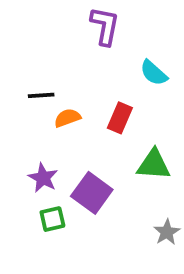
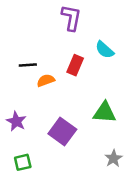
red rectangle: (120, 118) -> (75, 65), moved
purple star: (43, 178) -> (16, 121), moved
green square: (52, 219) -> (23, 162), moved

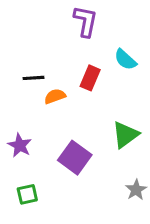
green triangle: (105, 112) -> (125, 135), turned -40

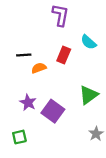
purple star: (20, 145) -> (28, 103), moved

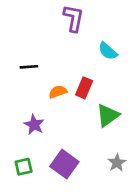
red rectangle: (64, 55) -> (84, 88), moved
orange semicircle: (39, 68) -> (58, 92), moved
purple square: (53, 111) -> (64, 164), moved

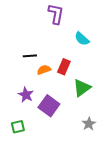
black line: (29, 67) -> (30, 56), moved
purple square: (64, 164) -> (49, 106), moved

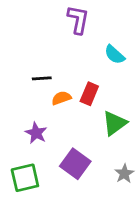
purple square: (49, 106) -> (75, 164), moved
green square: (18, 127) -> (25, 178), size x1.5

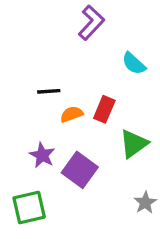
purple L-shape: (78, 20) -> (91, 23), turned 32
purple square: (75, 164) -> (80, 170), moved

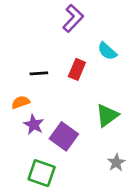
red rectangle: (104, 109) -> (77, 69), moved
orange semicircle: (72, 114) -> (21, 102), moved
green square: (29, 208) -> (42, 173), moved, turned 32

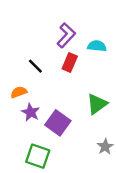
purple L-shape: (73, 18) -> (66, 35), moved
cyan semicircle: (107, 51) -> (97, 46), turned 144
black line: (39, 73) -> (35, 66), turned 49

